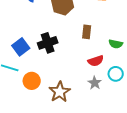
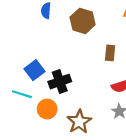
black cross: (48, 43) -> (60, 82), moved

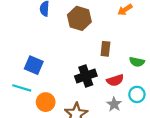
blue square: (35, 70) -> (34, 65), turned -30
black cross: (60, 82) -> (86, 76), moved

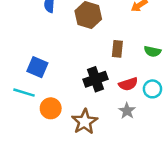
green semicircle: (137, 62) -> (152, 51), moved
cyan circle: (137, 94) -> (152, 89), moved

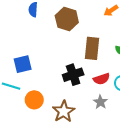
brown rectangle: (117, 49) -> (92, 48), size x1.5
blue square: (37, 67) -> (23, 64), turned -36

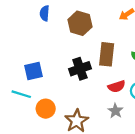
black cross: (73, 75) -> (80, 69), moved

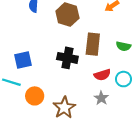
black cross: (80, 69) -> (67, 58), turned 30

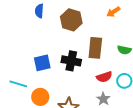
blue square: (23, 60) -> (42, 63), moved

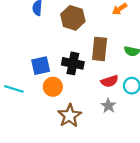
orange circle: (40, 97) -> (53, 87), moved

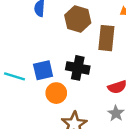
brown rectangle: (100, 49) -> (106, 38), moved
cyan line: (14, 89) -> (14, 76), moved

